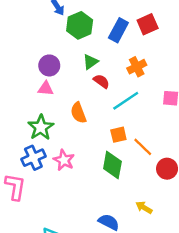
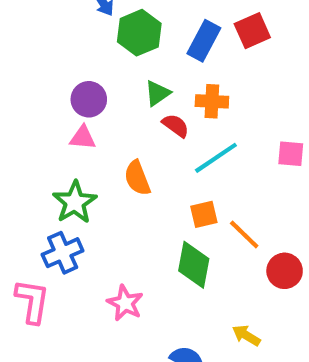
orange cross: (137, 67) -> (212, 101), moved, turned 30
pink star: (64, 160) -> (125, 303), moved

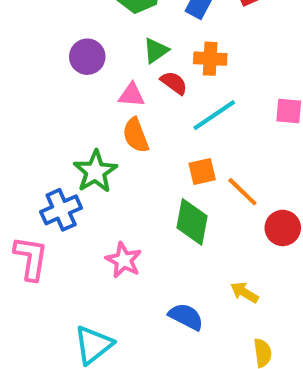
pink triangle: (83, 138) -> (132, 95), moved
green star: (75, 202) -> (95, 172), moved

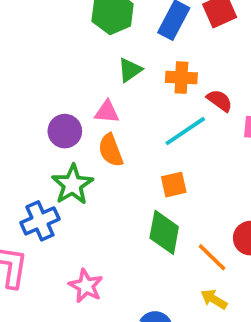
purple circle: (87, 57) -> (65, 131), moved
red semicircle: (174, 83) -> (220, 100), moved
orange line: (242, 192) -> (212, 257), moved
pink star: (124, 260) -> (86, 286), moved

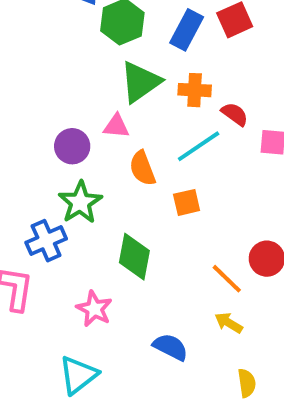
green triangle: (130, 70) -> (140, 82), size x1.6
orange semicircle: (111, 150) -> (142, 168), moved
green diamond: (164, 232) -> (134, 257), moved

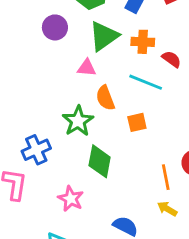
purple circle: (72, 146) -> (55, 27), moved
cyan line: (199, 146) -> (146, 82), turned 56
green star: (80, 202) -> (78, 121), moved
orange line: (227, 279) -> (166, 177), turned 35

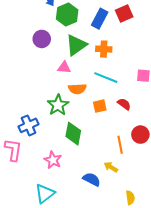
red semicircle: (171, 59) -> (124, 104), moved
orange semicircle: (105, 98) -> (77, 89), turned -72
yellow arrow: (167, 209) -> (111, 167), moved

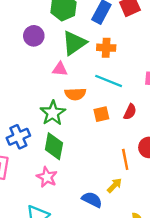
red semicircle: (124, 104) -> (130, 112), turned 80
green diamond: (73, 134) -> (54, 146), moved
yellow arrow: (111, 167) -> (115, 185), turned 104

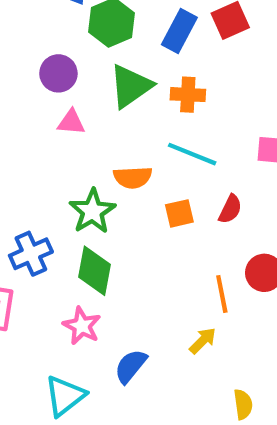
pink triangle: (60, 69) -> (71, 122), moved
blue semicircle: (92, 200) -> (131, 366), moved, turned -78

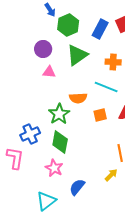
orange cross: (188, 95) -> (113, 62), moved

